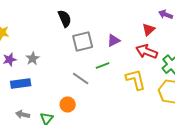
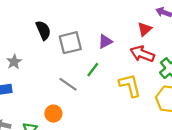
black semicircle: (65, 19) -> (43, 30), moved
green line: (103, 66) -> (93, 70), turned -32

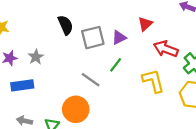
red triangle: (145, 29) -> (145, 24), moved
purple triangle: (105, 42) -> (119, 38), moved
orange circle: (53, 114) -> (76, 109), size x1.5

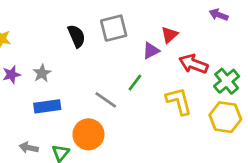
gray square: (93, 38) -> (114, 28), moved
purple triangle: (119, 38) -> (151, 51), moved
blue rectangle: (22, 85) -> (47, 106), moved

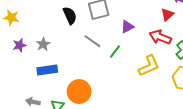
red triangle: (169, 35) -> (167, 14), moved
gray line: (106, 100) -> (92, 41), moved
yellow L-shape: (179, 101) -> (149, 66), turned 80

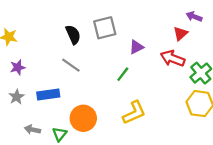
gray line: (92, 41) -> (71, 65), moved
gray star: (43, 44) -> (17, 97), moved
yellow L-shape: (149, 66) -> (134, 113), moved

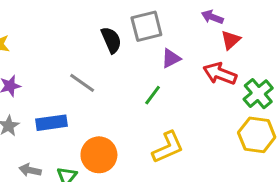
purple arrow: (194, 17) -> (212, 17), moved
gray square: (105, 28) -> (146, 26), moved
black semicircle: (73, 35) -> (111, 40), moved

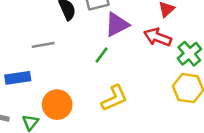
purple triangle: (171, 58) -> (117, 24), size x1.5
gray line: (82, 83) -> (43, 45), turned -45

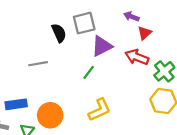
blue rectangle: (18, 78) -> (16, 104), moved

